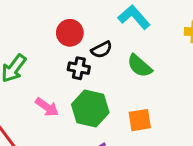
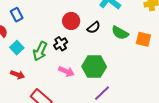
black cross: (79, 68) -> (61, 44), moved, turned -32
orange square: (140, 120) -> (143, 39), moved, turned 35

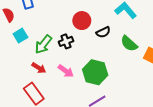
red arrow: (18, 75) -> (39, 68), moved

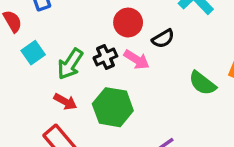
green semicircle: (129, 44) -> (202, 83), moved
pink arrow: (66, 71) -> (137, 60), moved
green hexagon: (95, 72) -> (113, 107), moved

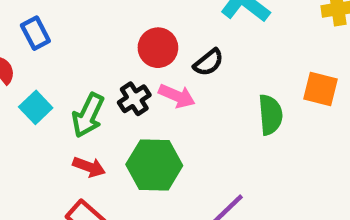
green semicircle: (202, 83) -> (270, 115), turned -124

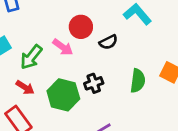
pink arrow: (177, 96) -> (63, 47), moved
black cross: (134, 99) -> (94, 83), moved

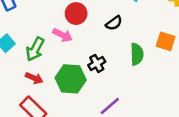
black semicircle: (108, 42) -> (114, 23), moved

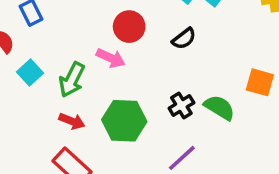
orange square: (166, 41) -> (260, 82), moved
green semicircle: (137, 54) -> (219, 108), moved, turned -55
black cross: (97, 63) -> (181, 106), moved

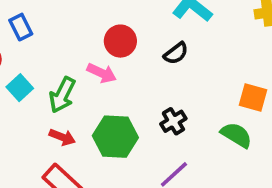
green semicircle: (219, 108) -> (236, 135), moved

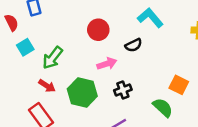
pink arrow: (102, 73) -> (107, 64), moved, turned -54

